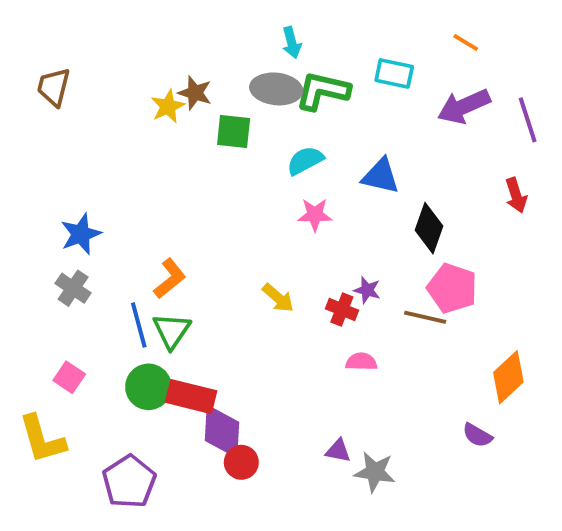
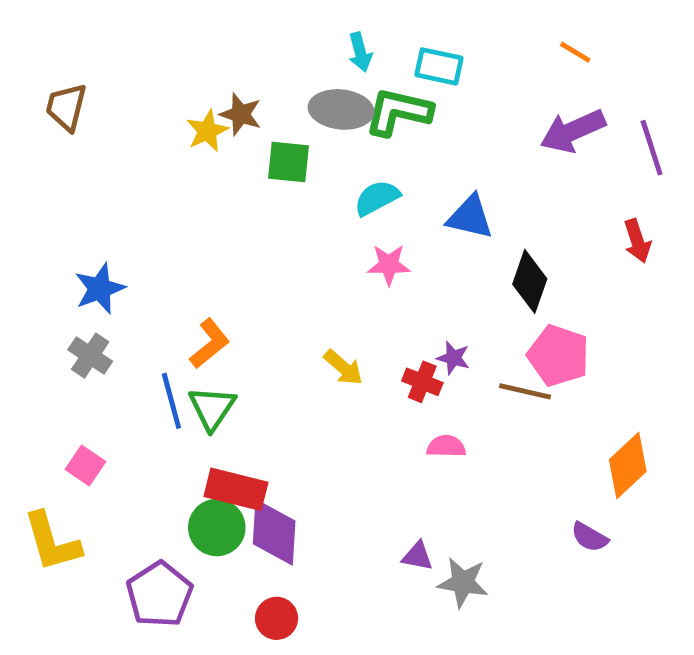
cyan rectangle: (394, 73) -> (439, 66), moved
green circle: (148, 387) -> (217, 528), moved
red circle: (241, 462) -> (277, 618), moved

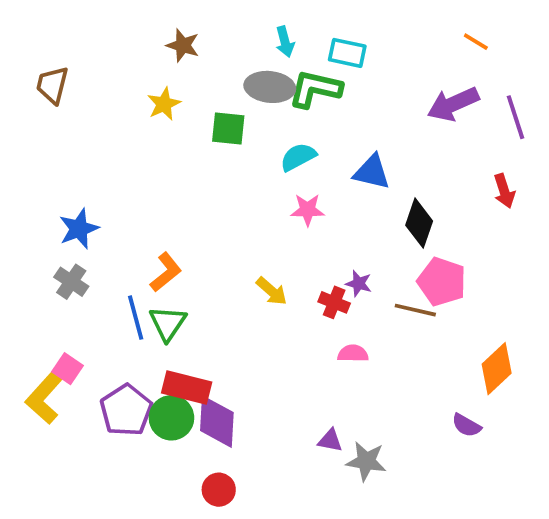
orange line: (575, 52) -> (476, 42), moved
brown star: (241, 114) -> (183, 45), moved
yellow L-shape: (52, 542) -> (45, 397), moved, turned 58
purple pentagon: (159, 594) -> (126, 410), moved

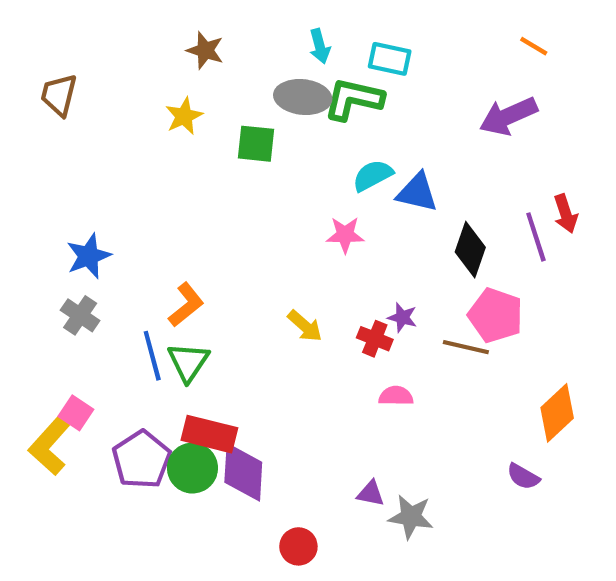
purple line: (516, 117) -> (536, 237), moved
cyan semicircle: (298, 157) -> (373, 175), moved
red circle: (219, 490) -> (298, 546), moved

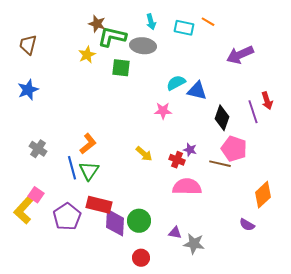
orange line: (534, 46) -> (208, 22), moved
green L-shape: (354, 99) -> (112, 37), moved
blue star: (89, 256) -> (28, 90), moved
pink semicircle: (396, 396) -> (187, 187), size x1.8
green circle: (192, 468) -> (139, 221), moved

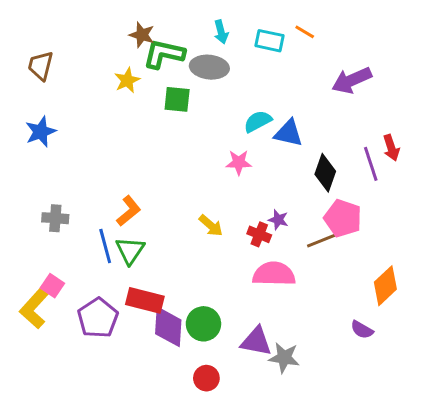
gray cross: (38, 149) -> (55, 218), turned -30
brown line: (220, 164) -> (322, 240), turned -35
purple triangle: (175, 233) -> (256, 341), size x1.6

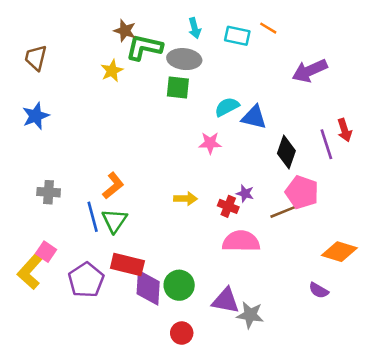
green square: (177, 99) -> (178, 87), moved
yellow arrow: (211, 226) -> (186, 199), turned -40
orange diamond: (385, 286) -> (339, 252), turned 60

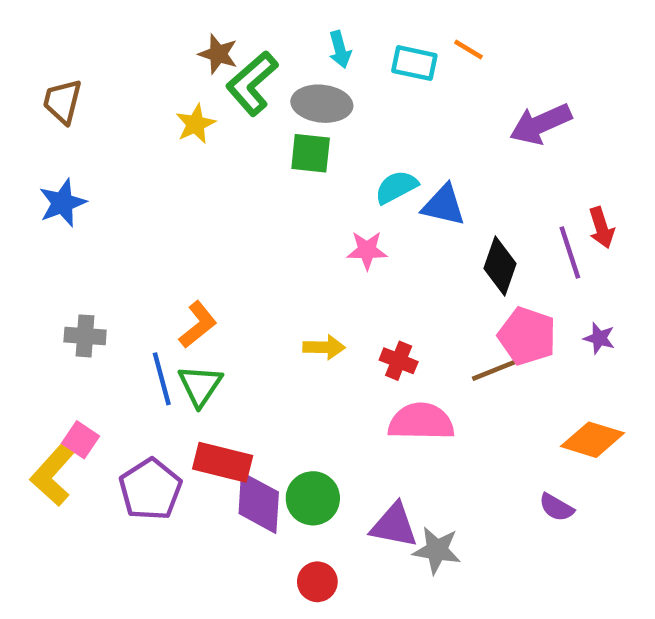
green L-shape: (144, 47) -> (252, 83), turned -54
purple star: (245, 193) -> (599, 338), moved

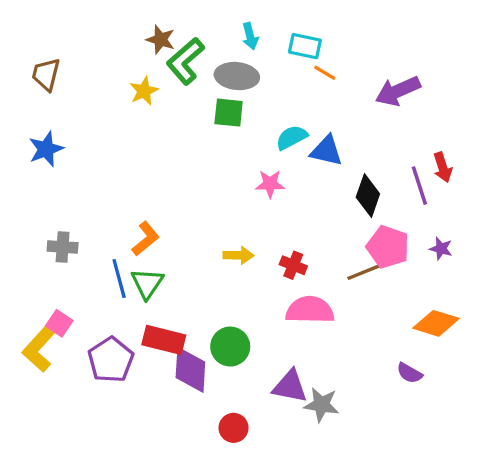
orange line: (468, 50) -> (325, 73), moved
green circle: (313, 498) -> (230, 347), moved

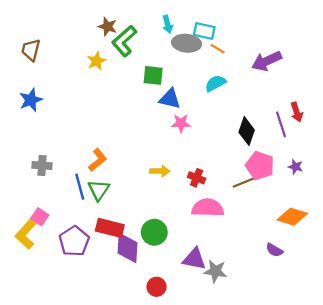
gray ellipse: (237, 76) -> (187, 43), moved
cyan semicircle: (292, 137) -> (215, 83), moved
blue triangle: (326, 151) -> (170, 99), moved

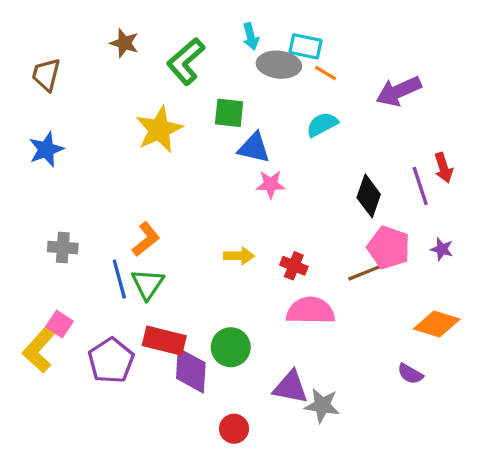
brown star: (108, 27) -> (124, 43), moved
yellow star: (96, 61) -> (159, 129), moved, size x1.6

